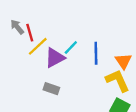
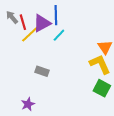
blue line: (96, 53) -> (56, 15), moved
purple triangle: (55, 58) -> (42, 23), moved

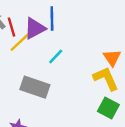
cyan line: (59, 35) -> (56, 57), moved
gray rectangle: (42, 71) -> (35, 87), size x1.6

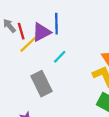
gray rectangle: (35, 87) -> (41, 84), turned 45

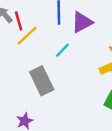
purple triangle: (41, 32) -> (82, 22), moved

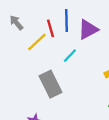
red line: (19, 21) -> (51, 28), moved

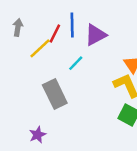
gray arrow: (16, 23) -> (18, 27), turned 49
red line: (51, 28) -> (55, 34), turned 42

